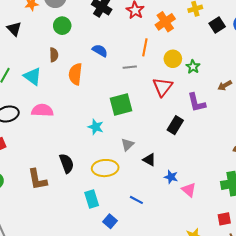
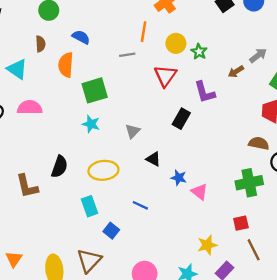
blue semicircle: (100, 51) -> (81, 37), moved
green square: (121, 104) -> (95, 90), moved
gray triangle: (128, 144) -> (133, 131), moved
black semicircle: (67, 163) -> (59, 167), turned 42

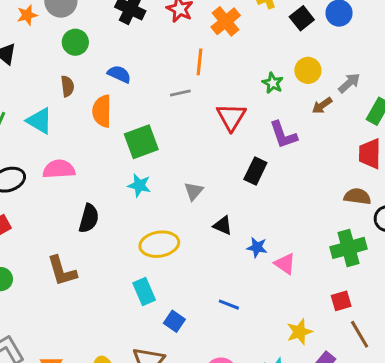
yellow circle: (176, 43) -> (308, 70), moved
black semicircle: (59, 167) -> (89, 218), moved
blue line: (140, 205) -> (229, 305), moved

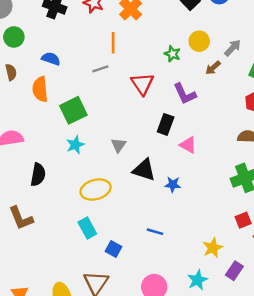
cyan star: (139, 185) -> (75, 145), turned -30
black triangle: (223, 225) -> (144, 170), size x1.5
pink triangle: (285, 264) -> (188, 145), moved

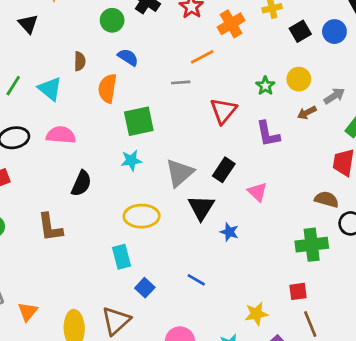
green circle: (14, 37) -> (112, 20), moved
orange line: (113, 43) -> (202, 57), turned 48
black rectangle: (166, 124) -> (224, 170), moved
gray triangle: (119, 145) -> (180, 173), size x1.6
black triangle: (144, 170) -> (201, 208), turned 30

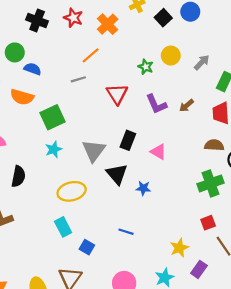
green circle: (112, 20) -> (15, 52), moved
orange semicircle: (107, 88) -> (22, 97), turned -70
brown arrow: (307, 113) -> (187, 106), moved

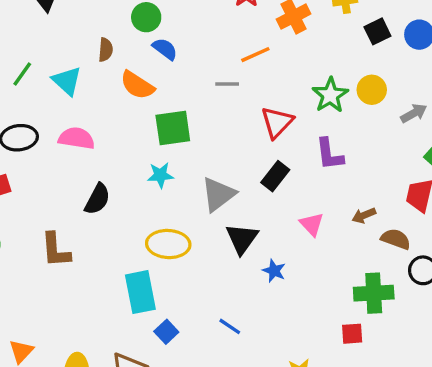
green star: (146, 67) -> (330, 95), size x1.5
brown arrow: (187, 106) -> (364, 215), moved
black rectangle: (128, 140) -> (275, 176), moved
red square: (208, 223) -> (352, 334), moved
cyan rectangle: (63, 227) -> (140, 292), size x1.4

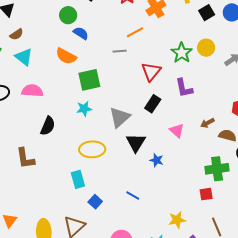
brown semicircle: (106, 50) -> (17, 34), moved, turned 56
cyan rectangle: (140, 292) -> (78, 179), size x0.7

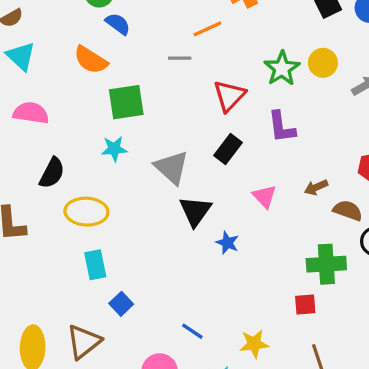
gray triangle: (120, 117) -> (172, 167), turned -40
yellow ellipse: (92, 149) -> (86, 212), moved
blue line: (133, 196) -> (192, 331), moved

